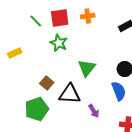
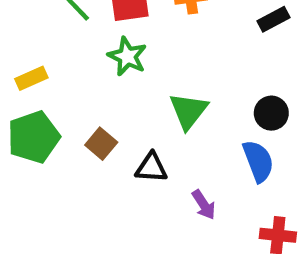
black triangle: (70, 94) -> (151, 168), size x0.7
green pentagon: (37, 109) -> (34, 137), moved

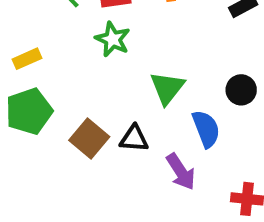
brown square: (101, 144) -> (89, 139), moved, size x1.4
blue semicircle: (258, 161) -> (206, 129), moved
purple arrow: (204, 205) -> (181, 172), size x1.4

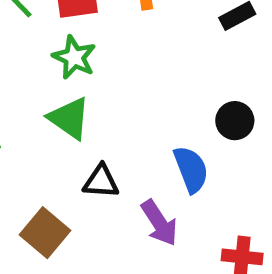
green triangle: (167, 88) -> (69, 118), moved, turned -33
brown square: (89, 139) -> (45, 233), moved

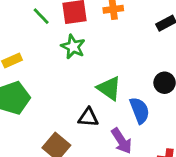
green triangle: (69, 118) -> (109, 88), moved

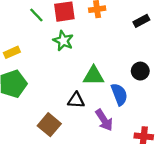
green triangle: (109, 88) -> (94, 76), turned -35

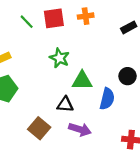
green star: (63, 41) -> (60, 58), moved
blue semicircle: (119, 94) -> (107, 99), turned 35
purple arrow: (104, 120) -> (80, 129), moved, turned -40

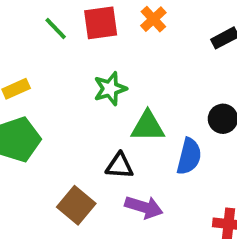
orange cross: (86, 16) -> (153, 19), turned -35
green star: (60, 58) -> (110, 89), turned 30

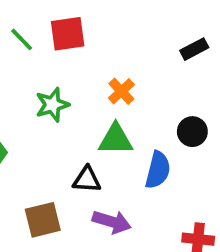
orange cross: (153, 19) -> (121, 91), moved
green star: (110, 89) -> (52, 105), moved
brown square: (76, 205) -> (43, 220), turned 36

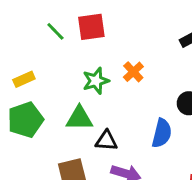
green star: (52, 105) -> (96, 81), moved
green triangle: (116, 139) -> (79, 118), moved

